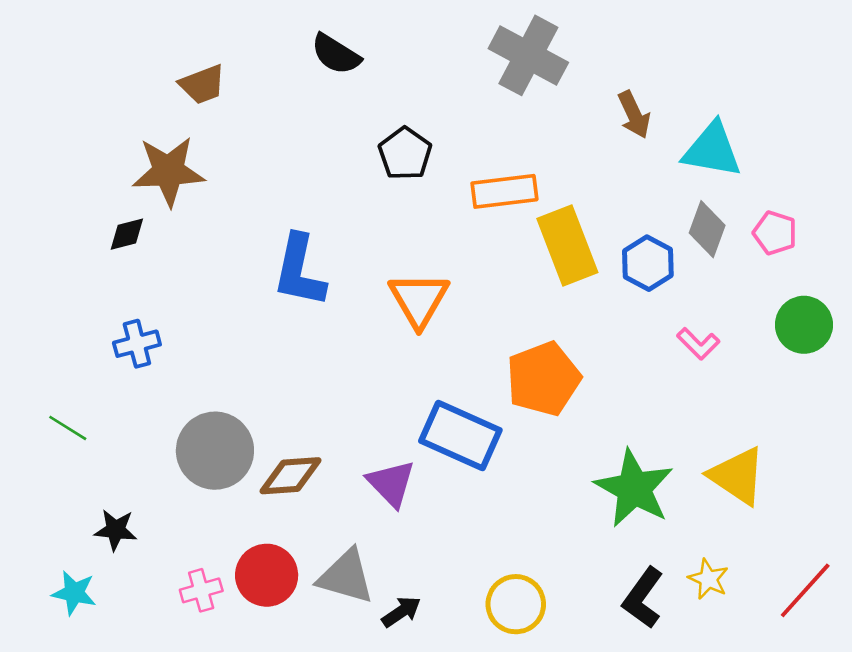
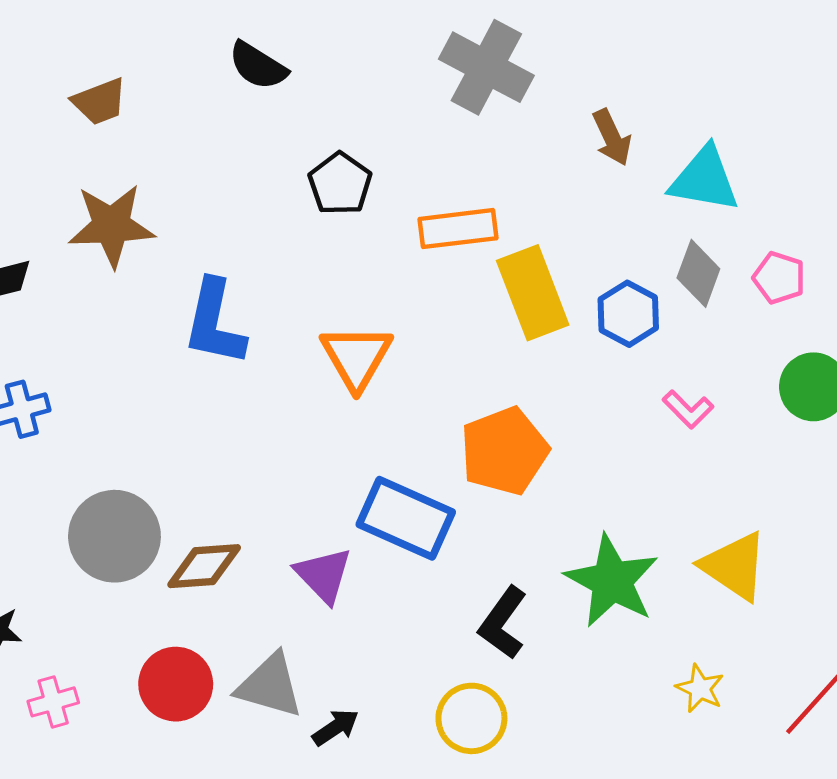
brown star: (168, 171) -> (111, 226), moved
pink cross: (201, 590) -> (53, 702), moved
black L-shape: (643, 598) -> (503, 623), moved

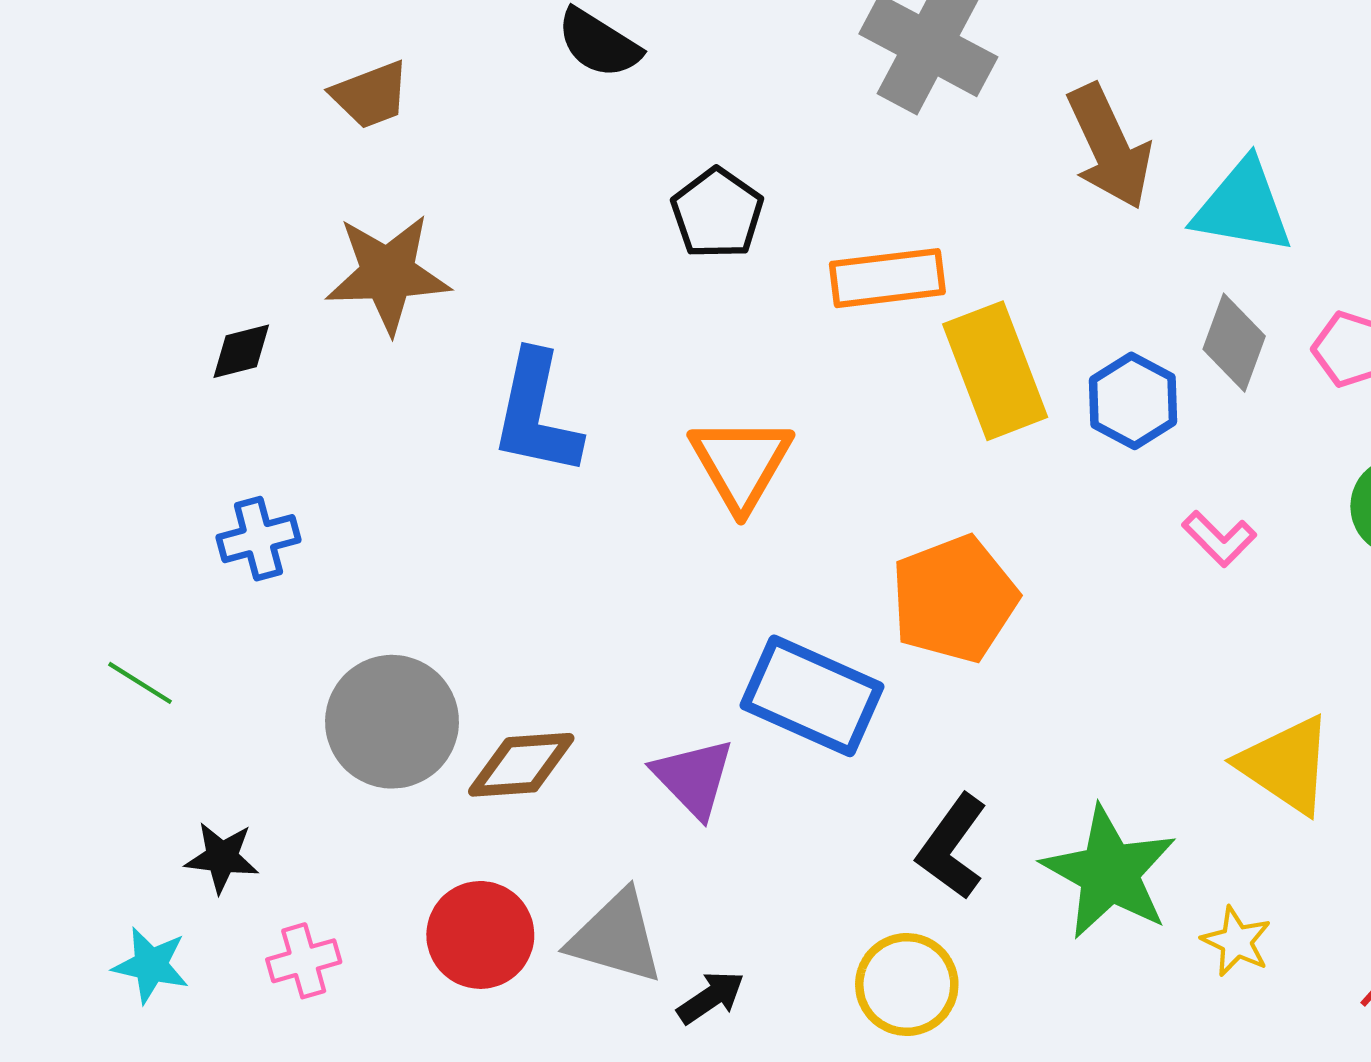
brown arrow: (612, 137) -> (1109, 147), size x1.5
green star: (612, 581) -> (1109, 873), moved

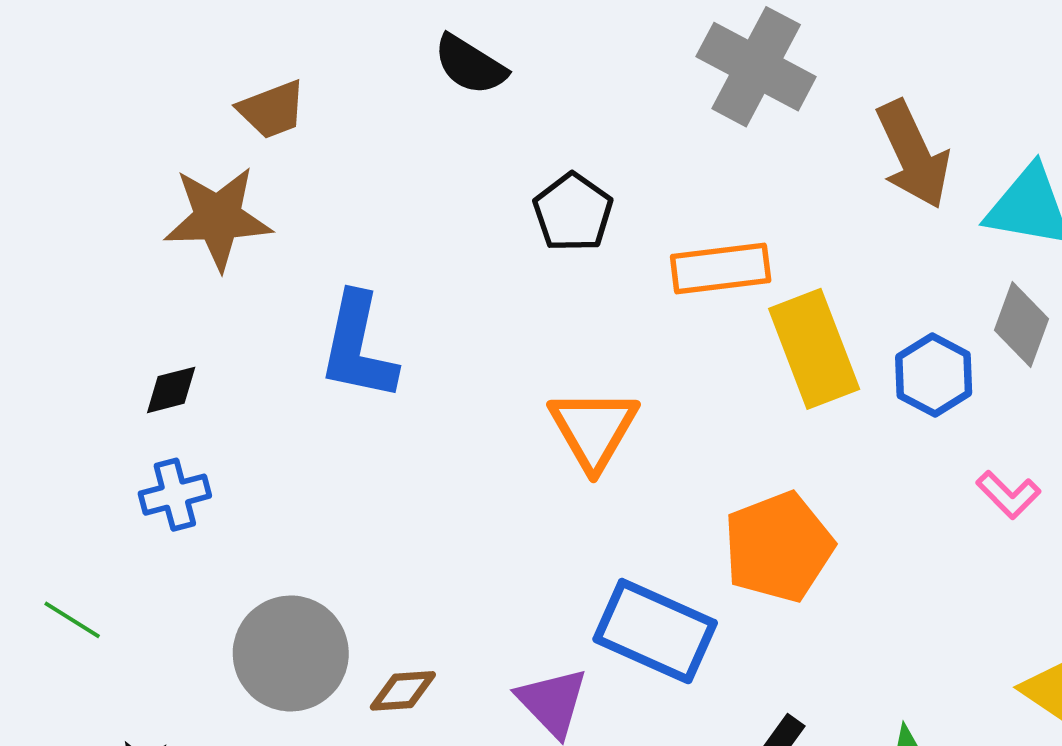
brown star: (388, 274) -> (218, 218), moved
black diamond: (241, 351) -> (171, 390), moved
blue L-shape: (536, 414) -> (358, 347), moved
brown diamond: (521, 765) -> (403, 691), size x0.7

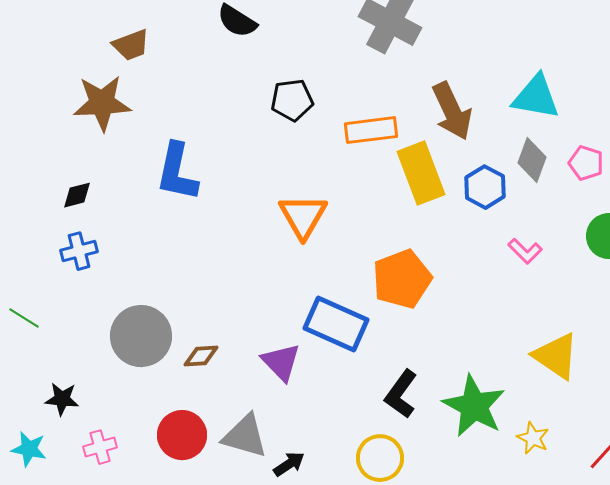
brown arrow: (913, 154) -> (452, 111), moved
black pentagon: (573, 212) -> (292, 100), turned 30

